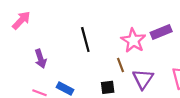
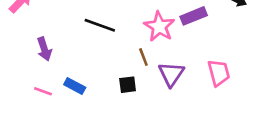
black line: (85, 39) -> (100, 25), turned -55

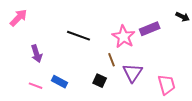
pink trapezoid: (219, 73) -> (167, 85), moved
black square: (128, 85) -> (100, 81), turned 32

